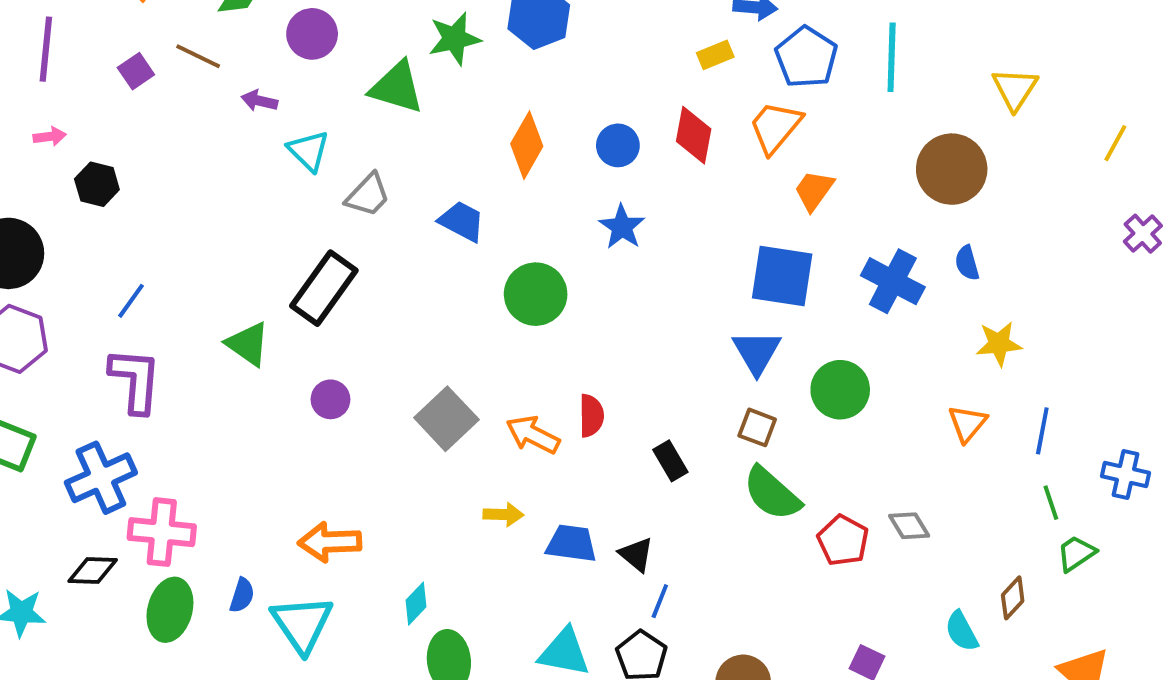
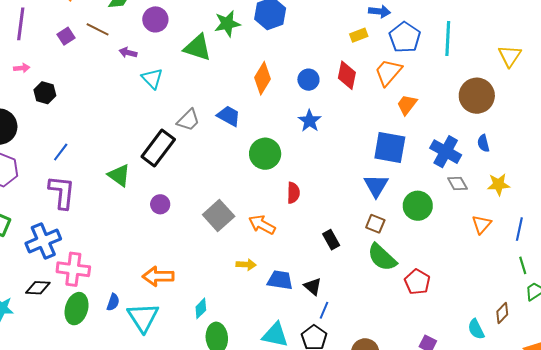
gray trapezoid: (368, 195) -> (188, 120), moved
red semicircle: (591, 416) -> (293, 193), moved
gray diamond: (909, 526) -> (457, 183), moved

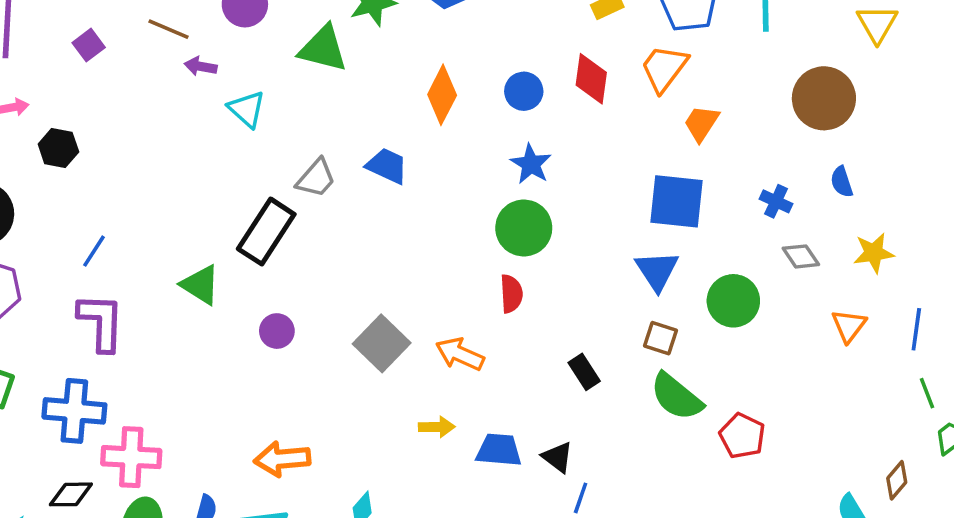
brown line: (98, 29) -> (169, 29), moved
blue cross: (446, 152) -> (776, 201), size x0.6
green circle: (265, 154) -> (524, 228), moved
blue cross: (43, 241) -> (74, 411), turned 32

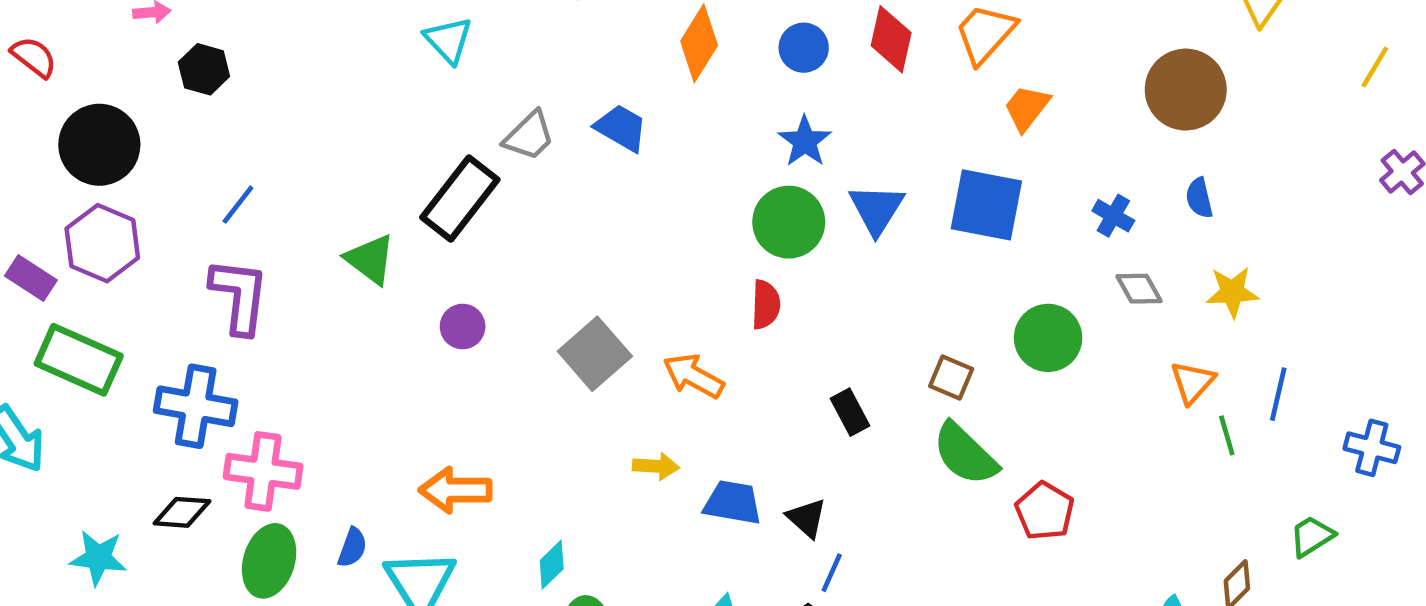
blue triangle: (657, 271) -> (877, 209), moved
green line: (927, 393) -> (1227, 435), moved

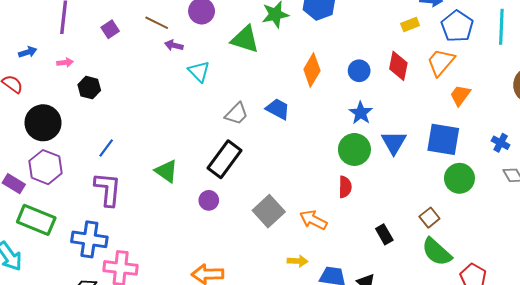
black rectangle: (460, 198) -> (225, 159), moved
green circle: (1048, 338) -> (459, 178), moved
brown square: (951, 377) -> (429, 218), turned 30

